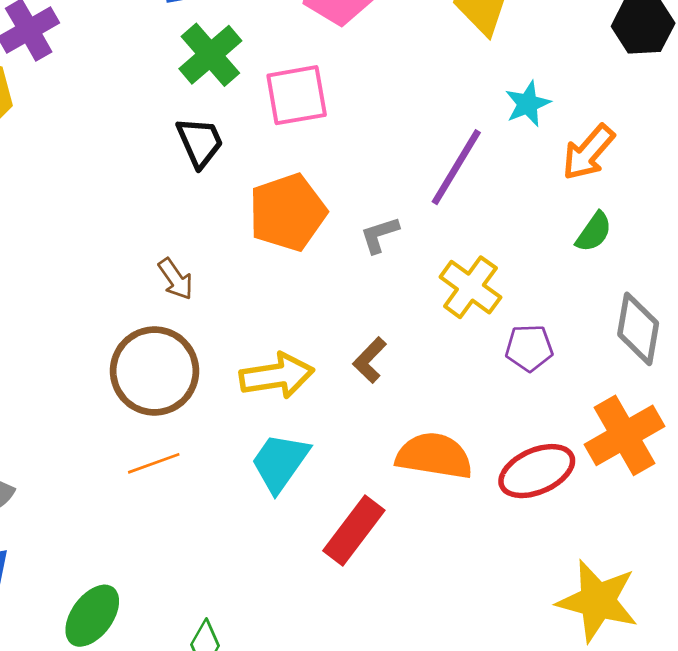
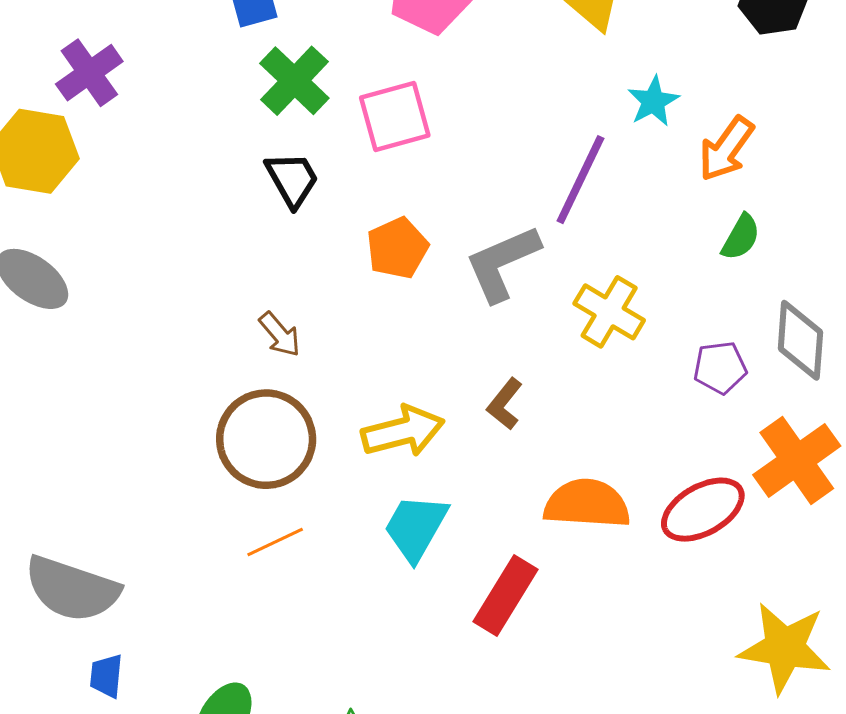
orange pentagon: (288, 212) -> (397, 248), size x0.7
gray L-shape: (380, 235) -> (502, 263), size x1.8
purple pentagon: (529, 348) -> (720, 367), moved

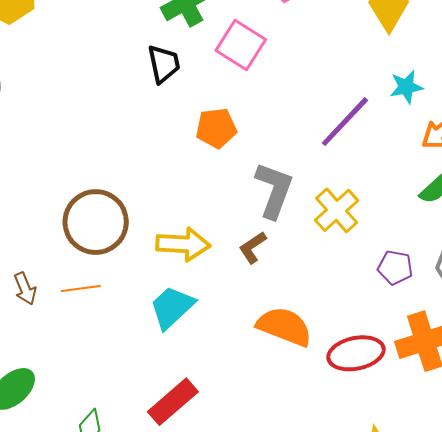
pink square: (395, 117) -> (241, 45), turned 30
gray L-shape: (502, 263) -> (274, 190), moved, turned 116
brown arrow: (280, 334) -> (25, 289), moved
red rectangle: (505, 595) -> (173, 402), moved

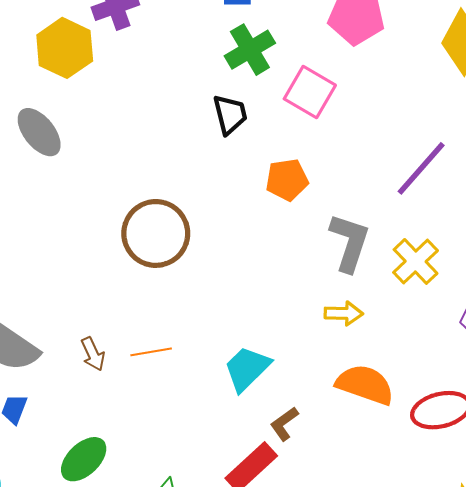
brown circle: (96, 222) -> (156, 233), moved
yellow arrow: (183, 244) -> (344, 313), moved, size x0.7
brown L-shape: (253, 247) -> (284, 424), moved

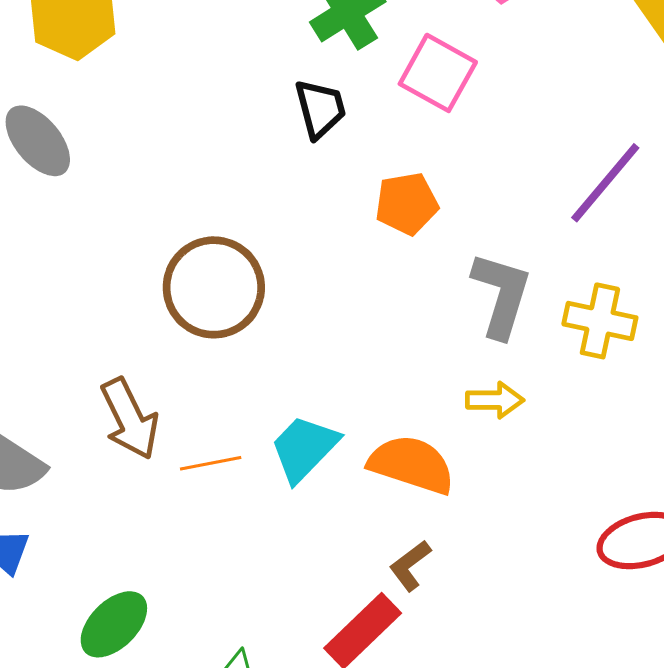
yellow cross: (416, 261) -> (600, 321), turned -33
brown arrow: (93, 354) -> (130, 419), moved, size x1.6
cyan trapezoid: (247, 368) -> (304, 448), moved
orange semicircle: (365, 385) -> (412, 464), moved

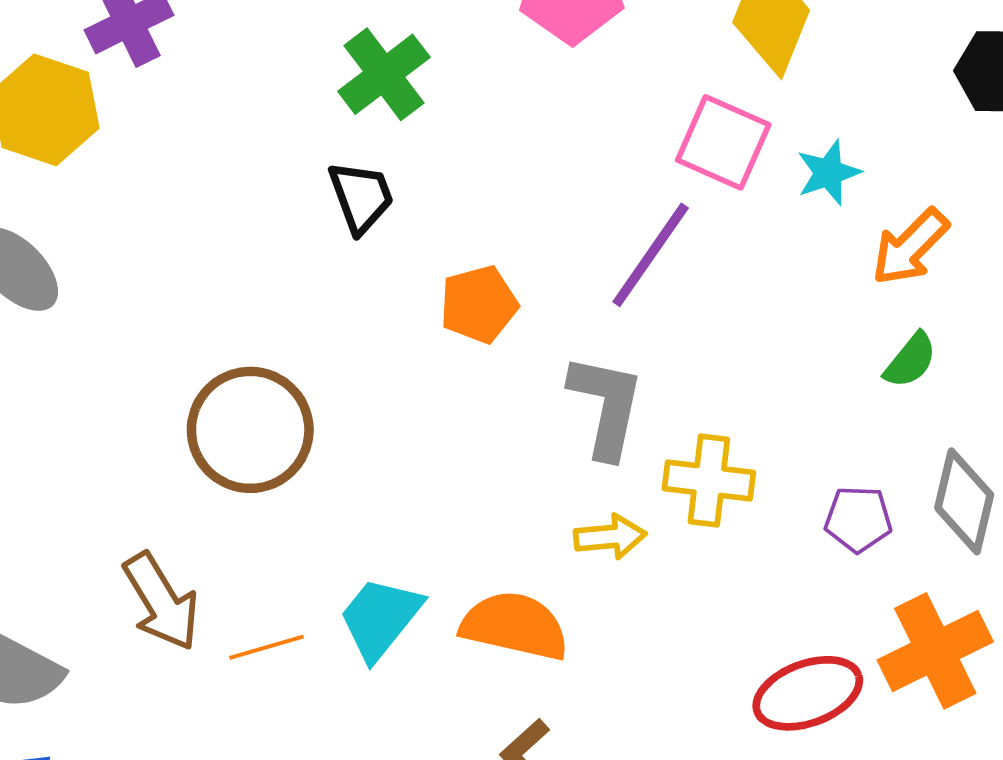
pink square: (438, 73) -> (723, 142), moved
purple line: (605, 183) -> (651, 255), moved
yellow cross: (600, 321) -> (709, 480), moved

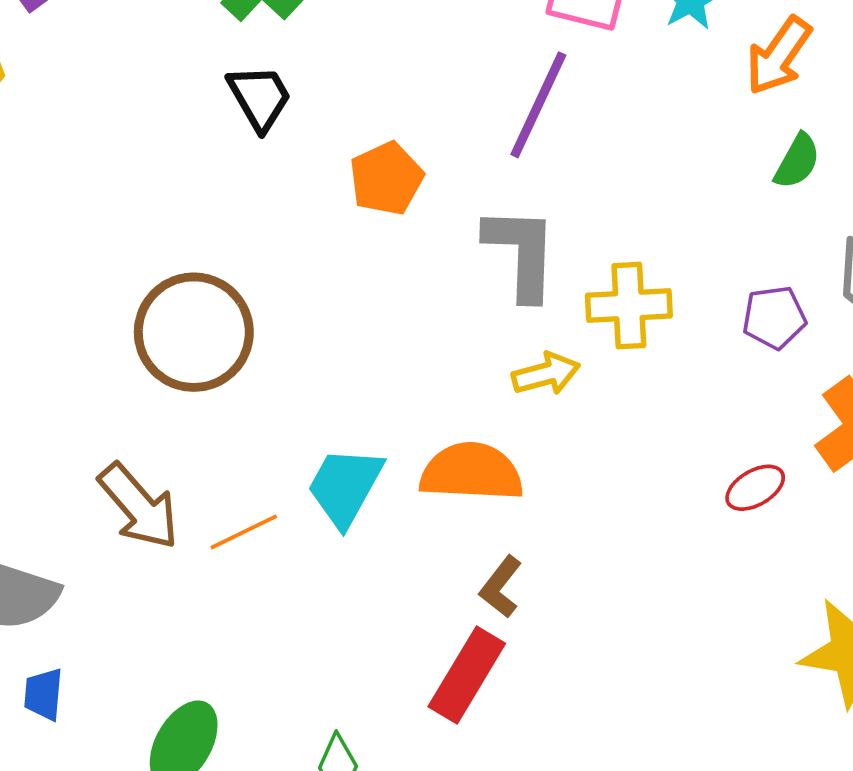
red ellipse: (808, 693) -> (755, 488), size x0.6

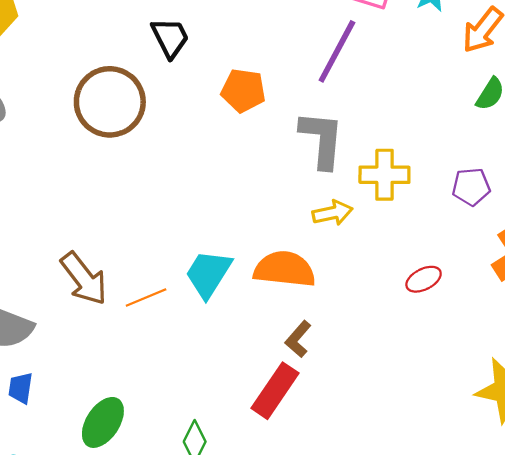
orange pentagon: (386, 179) -> (243, 90), turned 30
brown circle: (194, 332) -> (110, 102), moved
red ellipse: (755, 488) -> (424, 279), moved

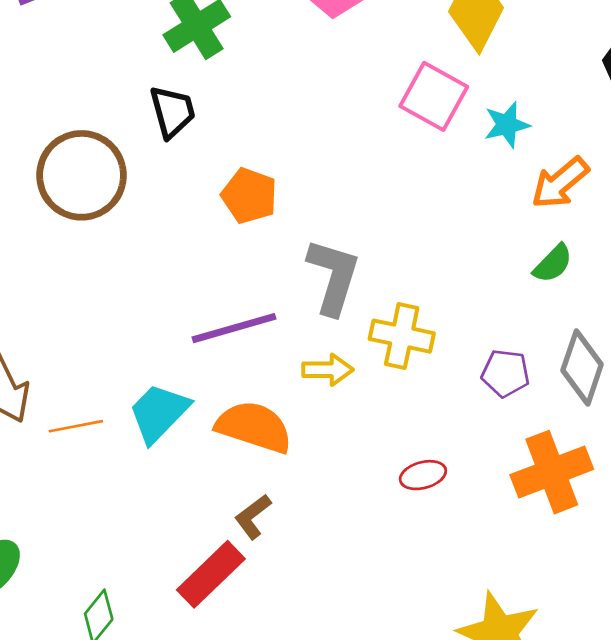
purple line: (337, 51) -> (234, 328), moved, turned 34

